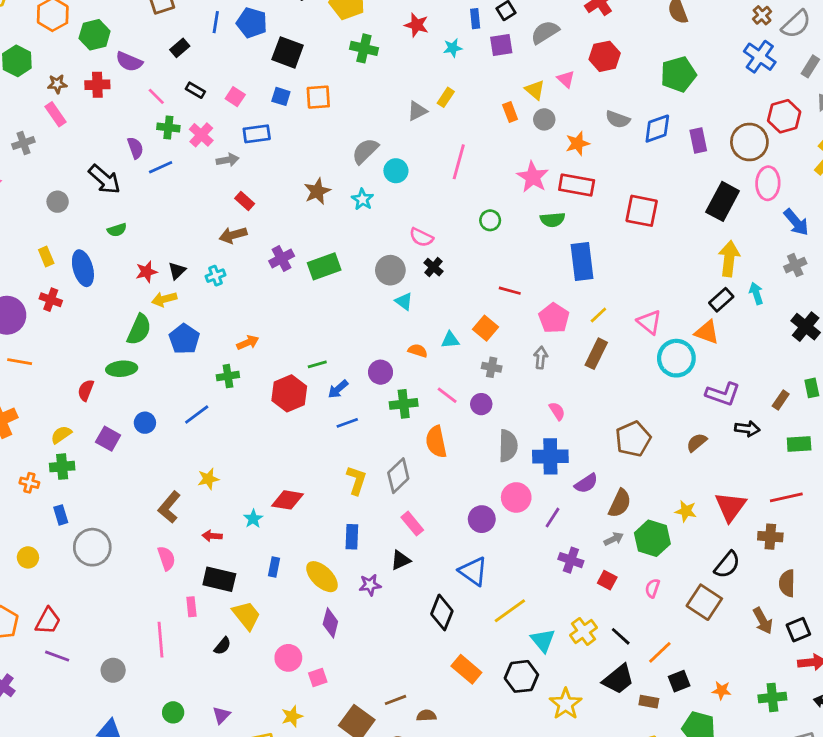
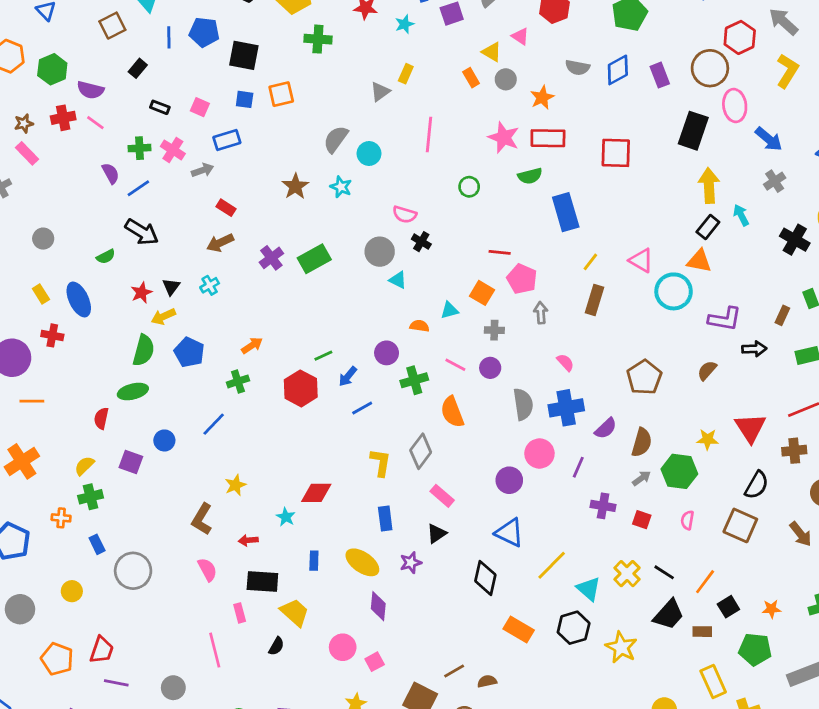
pink line: (156, 96) -> (95, 123), moved
black arrow: (105, 179) -> (142, 232), moved
pink pentagon: (554, 318) -> (522, 279), moved

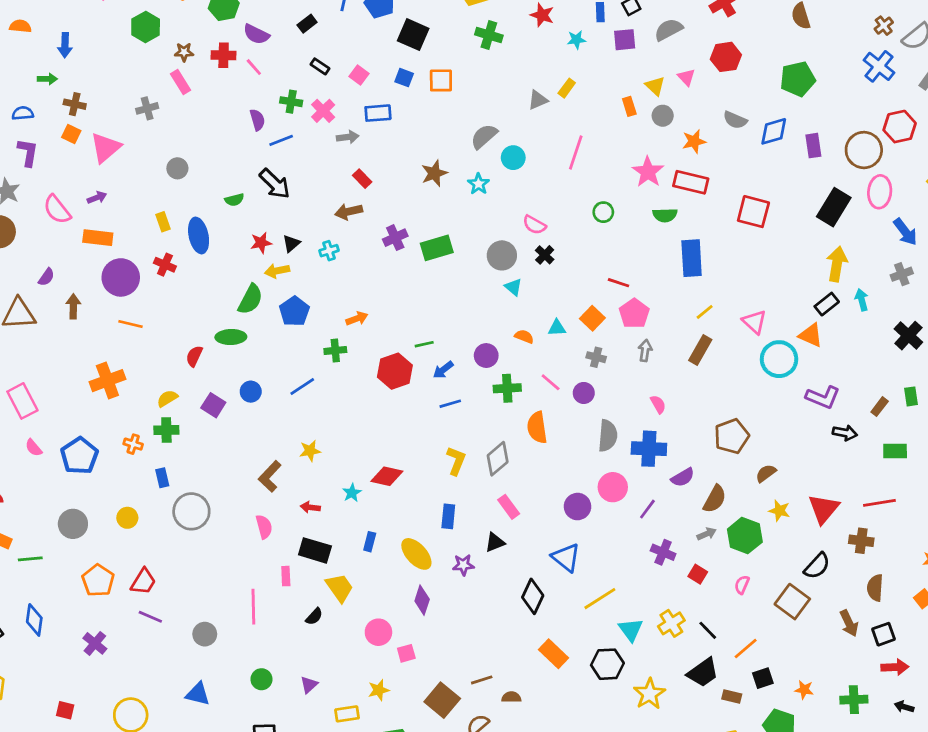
brown semicircle: (707, 371) -> (766, 473), moved

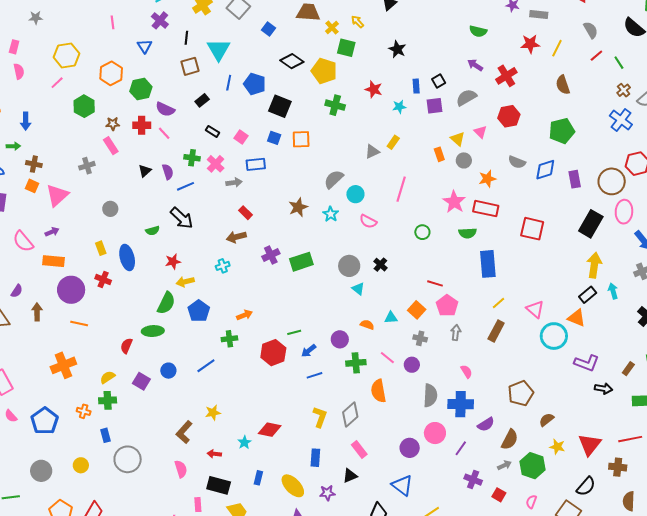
pink semicircle: (534, 225) -> (368, 221), moved
black triangle: (291, 243) -> (145, 171), moved

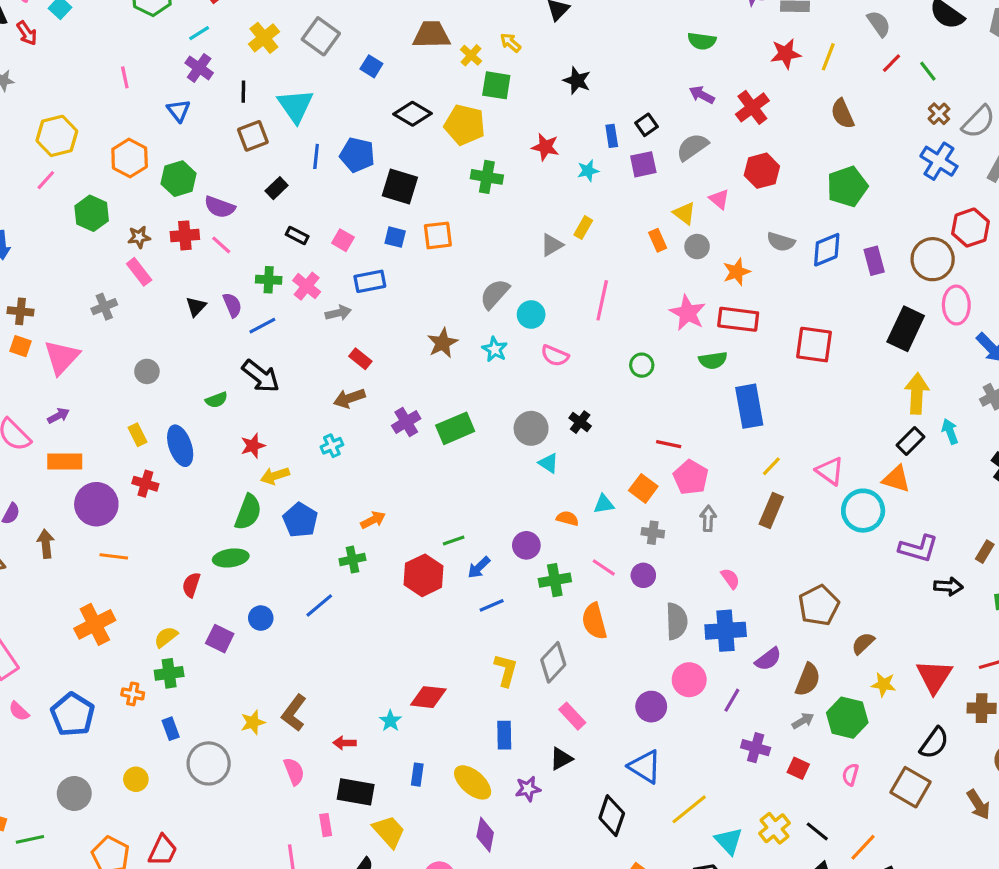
yellow star: (213, 413) -> (253, 722), moved

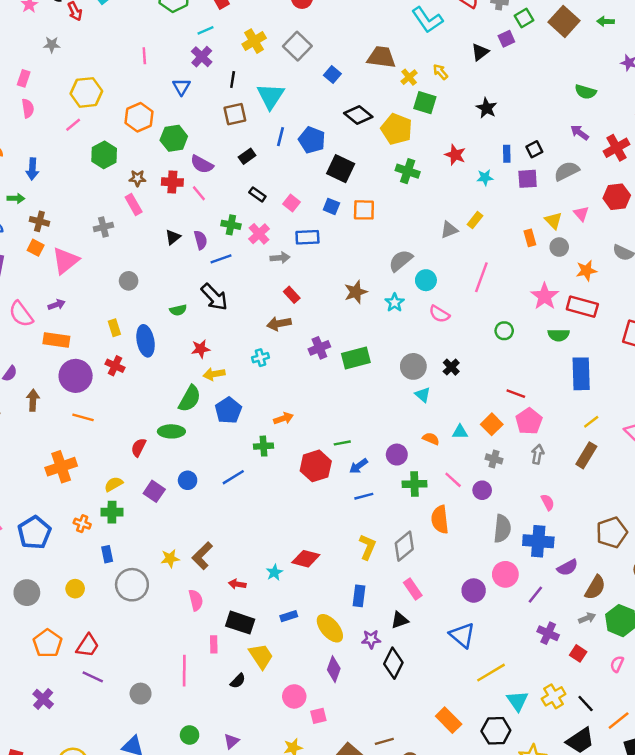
blue rectangle: (417, 775) -> (289, 616), turned 56
black diamond: (612, 816) -> (393, 663), moved

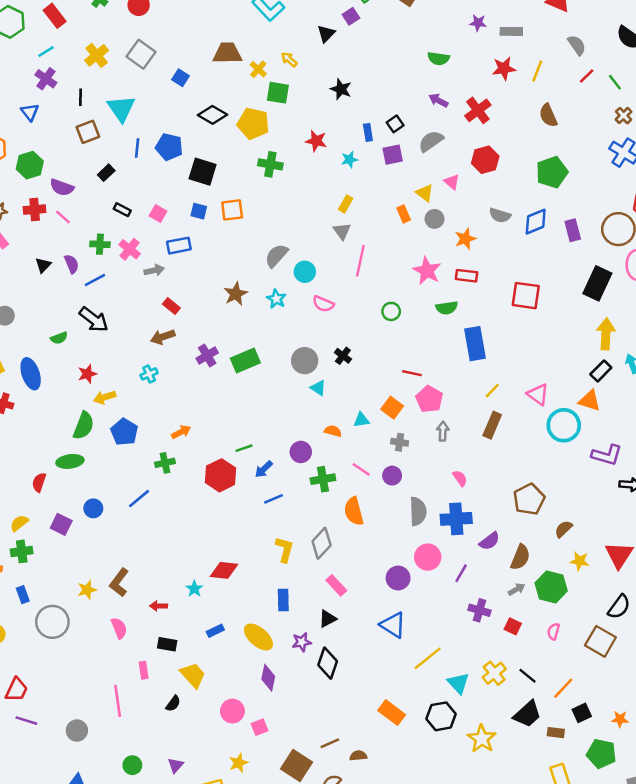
gray triangle: (449, 230) -> (342, 231), moved, turned -36
red rectangle: (582, 307) -> (466, 276), size x0.7
black rectangle: (240, 623) -> (167, 644), size x0.7

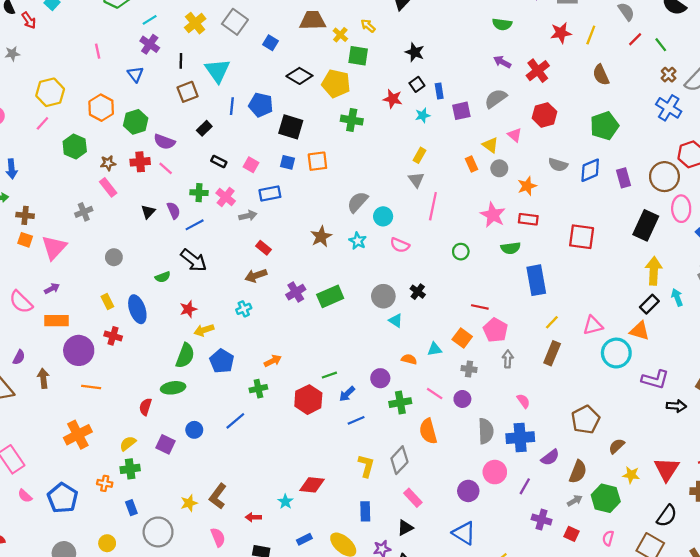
black square: (395, 124) -> (417, 84), moved
pink triangle: (538, 394) -> (593, 325), turned -50

